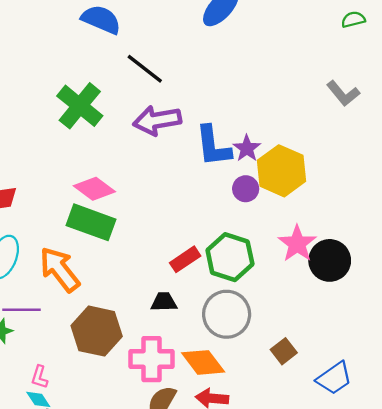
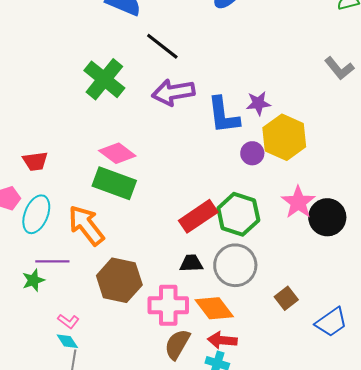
purple star: (247, 148) -> (258, 103), moved, turned 30
red rectangle: (185, 259) -> (198, 216), size x1.4
black trapezoid: (164, 302) -> (191, 263), moved
pink L-shape: (39, 377) -> (68, 321), turned -70

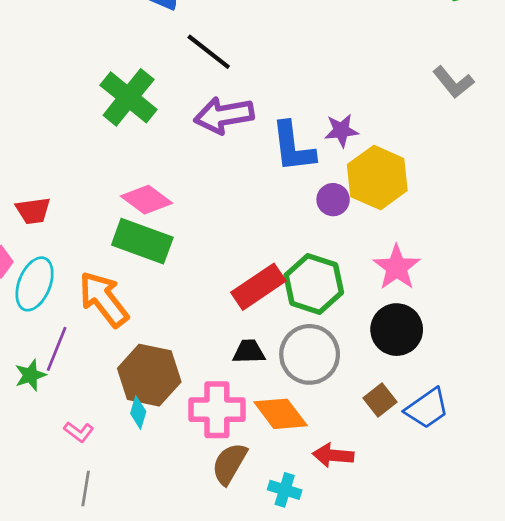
black circle: (327, 217) -> (397, 330), moved
purple line: (52, 261) -> (57, 349), turned -68
blue trapezoid: (331, 322) -> (427, 408), moved
red arrow: (222, 340) -> (333, 455), moved
cyan diamond: (67, 341) -> (138, 412), moved, turned 50

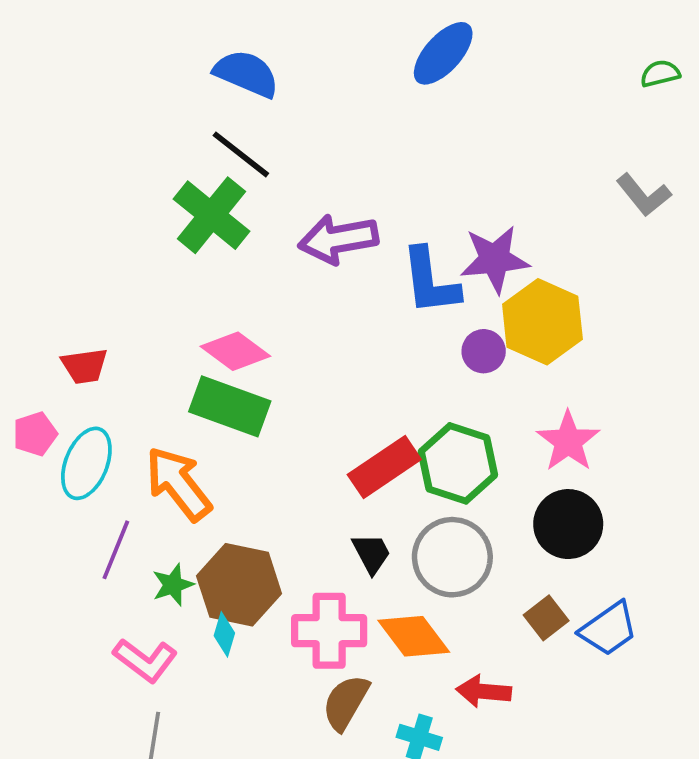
black line: (209, 52) -> (241, 154), moved
purple star: (341, 131) -> (495, 259), size x1.5
black trapezoid: (249, 352) -> (371, 553), turned 64
green star: (30, 375) -> (173, 585), moved
pink L-shape: (79, 432) -> (145, 660), size x1.6

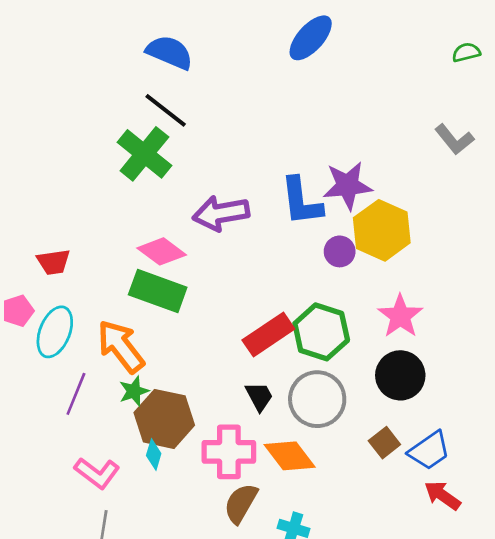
purple arrow: (338, 239) -> (221, 213), moved
green star: (173, 585) -> (134, 391), moved
red arrow: (484, 691) -> (442, 495), moved, turned 30

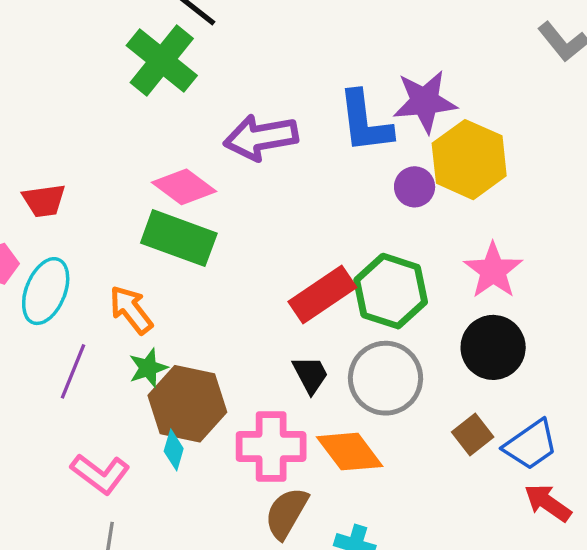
orange arrow: (121, 346) -> (131, 310), size x0.7

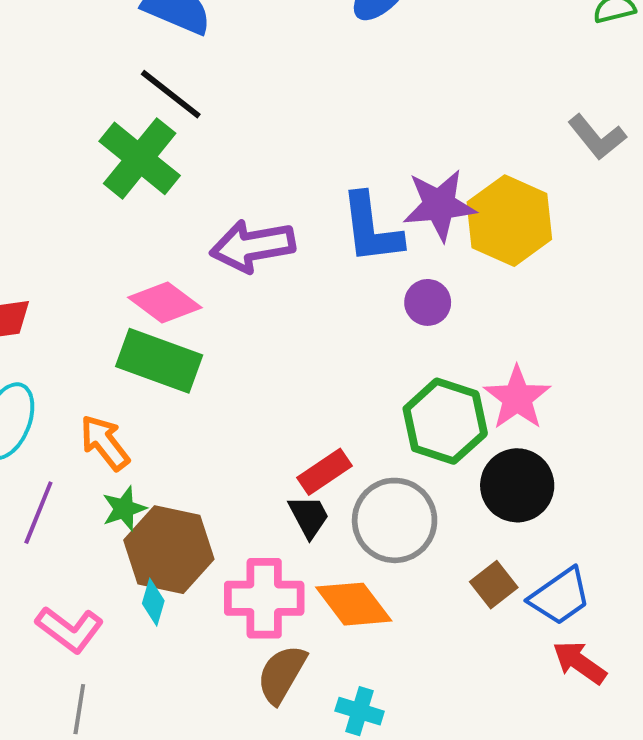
yellow hexagon: (469, 160) -> (509, 221), moved
green hexagon: (391, 291) -> (445, 421), moved
red rectangle: (322, 294) -> (325, 472), moved, size x0.7

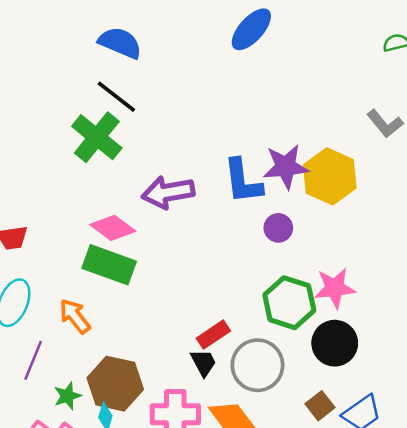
pink star: (517, 398) -> (335, 288), turned 30
green star: (124, 509) -> (67, 396), moved

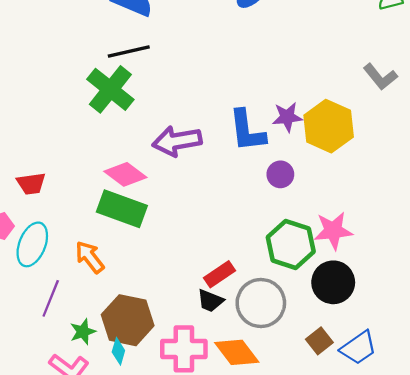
black line: (116, 97) -> (129, 51), turned -51
purple star: (286, 167) -> (287, 117), size x0.7
black trapezoid: (204, 363) -> (210, 301), turned 140

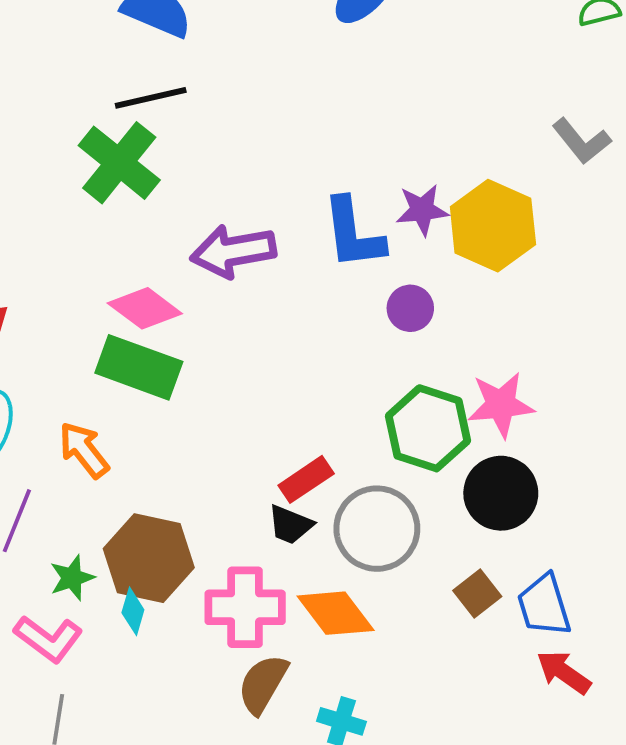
blue trapezoid: (358, 348) -> (544, 605), turned 108

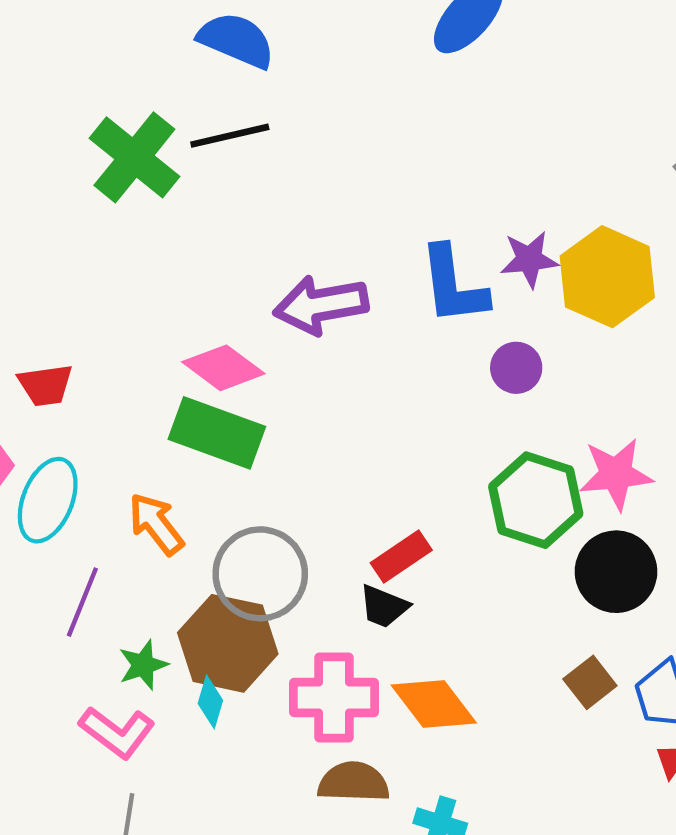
green cross: (119, 163) -> (134, 157), moved
gray circle: (377, 529) -> (260, 574), moved
brown semicircle: (263, 684) -> (354, 782), turned 62

